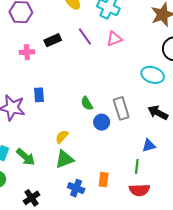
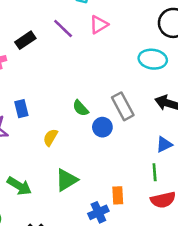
yellow semicircle: (62, 137) -> (50, 137), moved
blue cross: (76, 188) -> (98, 212), moved, turned -35

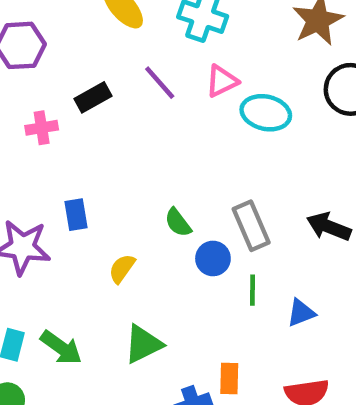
cyan ellipse: (153, 59) -> (266, 113), moved
blue triangle: (164, 144) -> (301, 313), moved
green line: (155, 172) -> (253, 290), moved

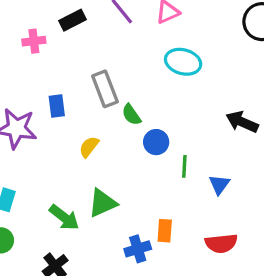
cyan ellipse: (266, 113) -> (183, 62), moved
gray rectangle: (251, 226) -> (105, 89), moved
blue triangle: (301, 313) -> (219, 184), turned -35
green arrow: (61, 348) -> (64, 217), moved

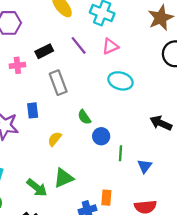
gray rectangle: (105, 89) -> (58, 83), moved

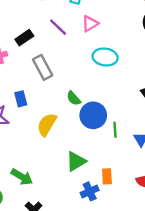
blue circle: (101, 136) -> (93, 115), size x1.5
yellow semicircle: (55, 139) -> (47, 124), size x1.5
green triangle: (63, 178) -> (76, 161), moved
green arrow: (37, 188) -> (22, 177), moved

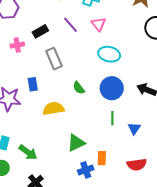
pink triangle: (90, 24) -> (98, 24), turned -42
blue circle: (93, 115) -> (112, 88), moved
yellow semicircle: (47, 124) -> (53, 109), turned 45

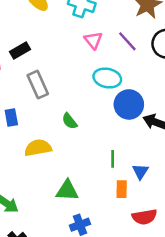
purple line: (70, 25) -> (127, 41), moved
blue circle: (112, 88) -> (129, 104), moved
green triangle: (76, 143) -> (67, 191), turned 30
orange rectangle: (102, 158) -> (122, 189), moved

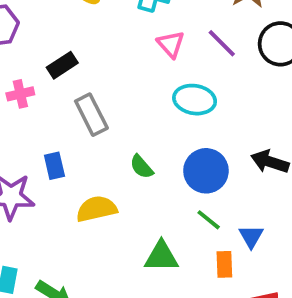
blue circle: (129, 104) -> (206, 171), moved
green line: (113, 159) -> (209, 220), turned -48
green triangle: (67, 191) -> (161, 256), moved

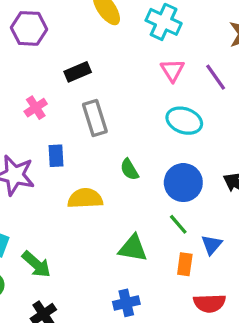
pink cross: (20, 94) -> (36, 108), moved, turned -30

